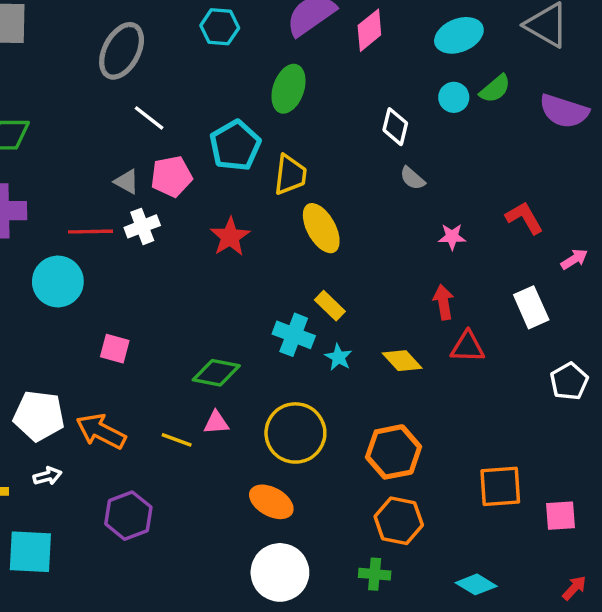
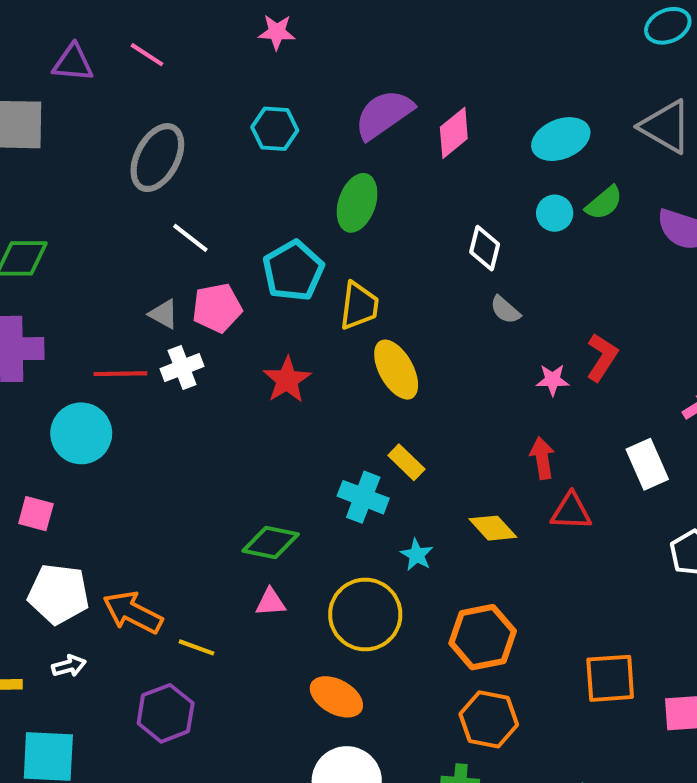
red L-shape: (524, 218) -> (602, 357), moved, turned 63
pink square: (115, 349) -> (36, 514), moved
cyan star: (338, 357) -> (417, 555), moved
yellow line: (177, 440) -> (196, 647), moved

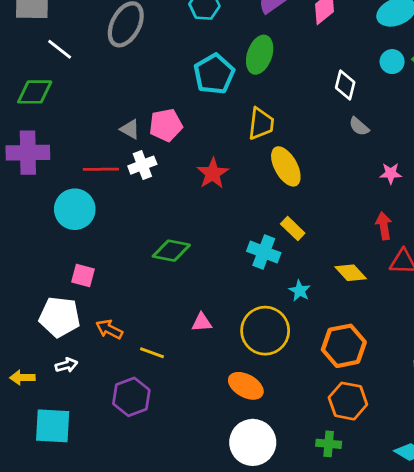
white line: (190, 238) -> (60, 49), moved
cyan pentagon: (293, 271) -> (214, 74), moved
pink square: (36, 514) -> (83, 275), moved
green diamond: (271, 542) -> (171, 251), moved
orange arrow: (133, 612) -> (109, 329), size x0.7

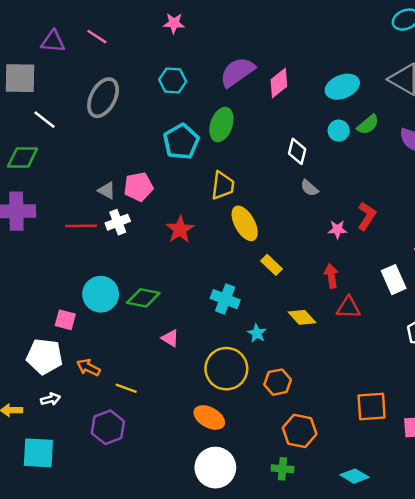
cyan circle: (75, 209) -> (101, 294), moved
yellow rectangle: (293, 229) -> (272, 265), moved
pink triangle: (202, 322) -> (170, 338), moved, turned 36
orange hexagon: (344, 346) -> (278, 382), moved, size x0.7

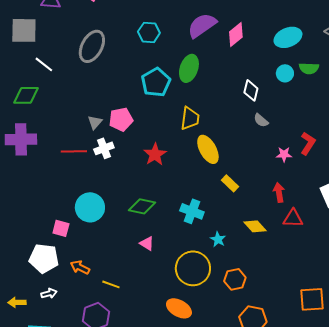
green semicircle: (368, 125) -> (309, 68), turned 42
gray triangle: (107, 190) -> (95, 122), turned 42
green diamond: (143, 298) -> (142, 206), moved

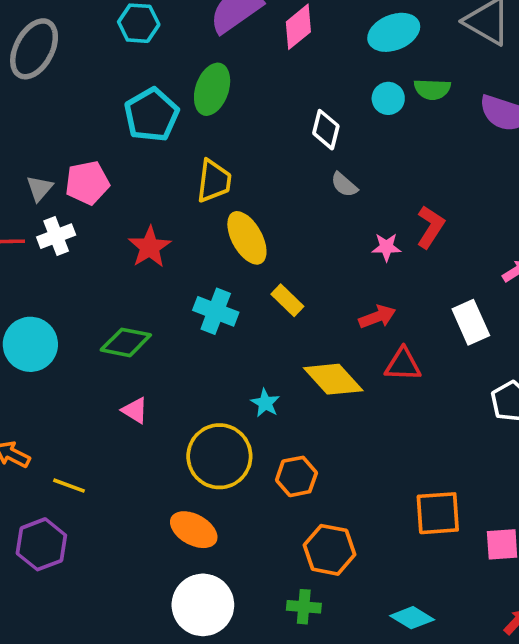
red arrow: (279, 192) -> (377, 317), turned 78
cyan cross: (192, 211) -> (216, 311), moved
yellow diamond: (255, 226) -> (333, 379), size x1.4

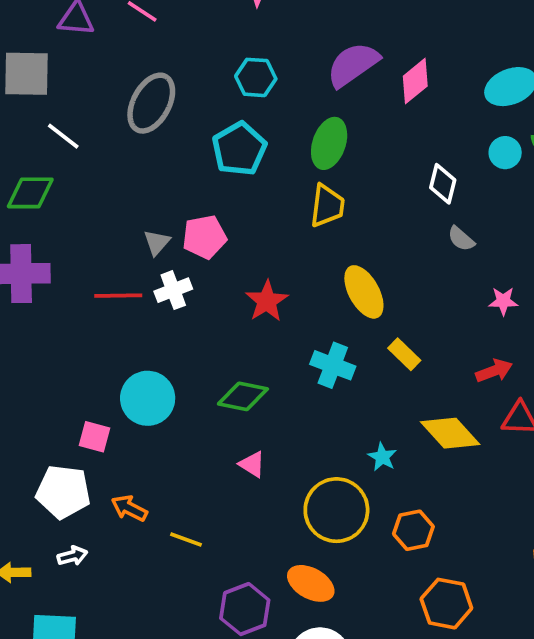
cyan pentagon: (152, 115) -> (239, 149), moved
yellow trapezoid: (214, 181) -> (327, 206), moved
purple hexagon: (41, 544) -> (245, 609), moved

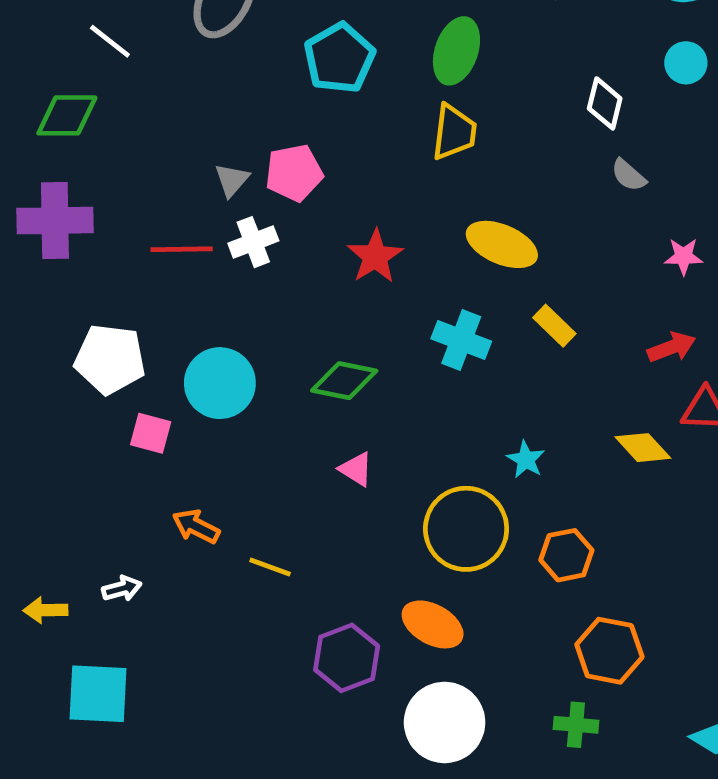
yellow ellipse: (364, 292) -> (502, 244), turned -38
yellow diamond: (450, 433) -> (643, 448), moved, size x0.7
white pentagon: (63, 492) -> (110, 359), moved

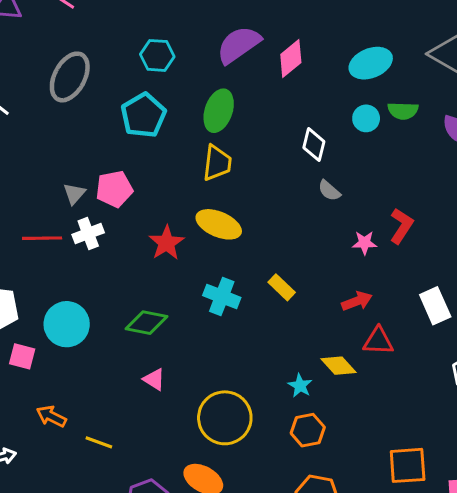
yellow ellipse: (502, 244) -> (219, 224), moved
cyan star: (526, 460) -> (300, 386), moved
orange hexagon: (566, 555) -> (308, 430), moved

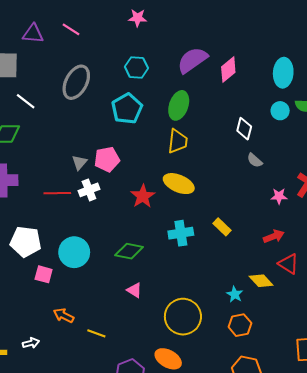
cyan ellipse: (371, 63) -> (283, 73), turned -64
cyan cross: (222, 297) -> (181, 233), turned -30
red triangle: (378, 341) -> (288, 264), turned 30

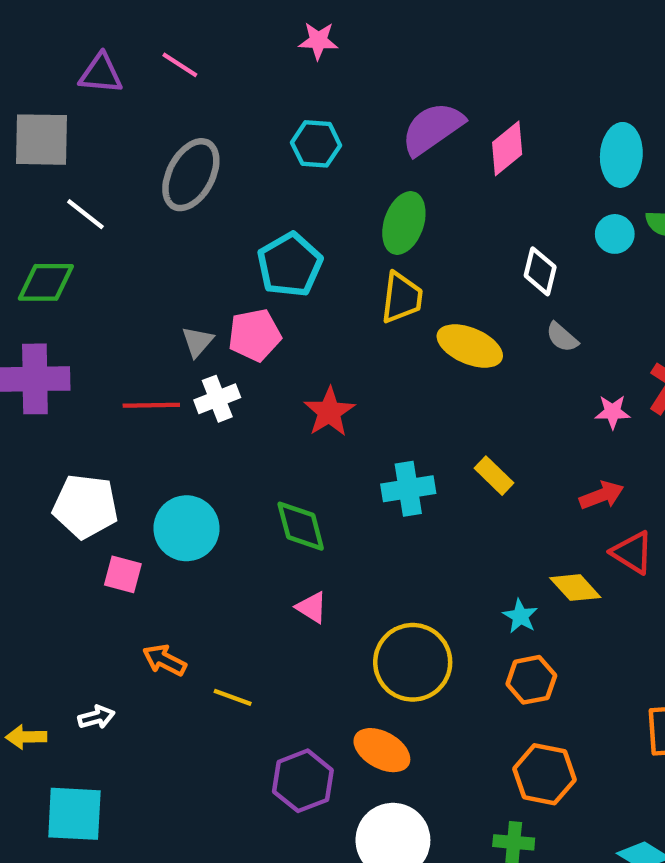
cyan pentagon: (127, 109) -> (290, 265), moved
yellow ellipse: (179, 184) -> (470, 346), moved
green diamond: (129, 251) -> (301, 526), turned 64

